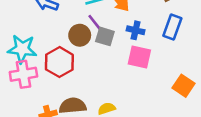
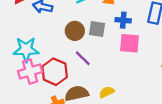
purple line: (95, 23) -> (83, 58), moved
red hexagon: (59, 62) -> (55, 72), moved

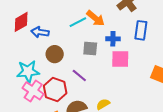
brown circle: (75, 31) -> (55, 54), moved
pink cross: (30, 72) -> (33, 91), turned -35

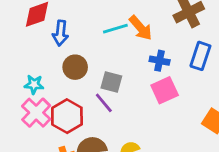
blue arrow: (40, 32) -> (60, 33), turned -102
gray square: (90, 48) -> (111, 82), moved
pink square: (120, 59) -> (165, 90), turned -36
cyan star: (28, 71) -> (34, 84), size x0.6

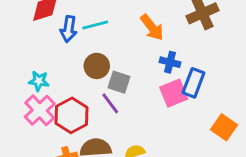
cyan line: (115, 29) -> (95, 25), moved
blue rectangle: (200, 56) -> (193, 83), moved
brown circle: (75, 67) -> (97, 66), moved

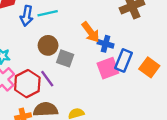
orange arrow: (152, 27) -> (91, 32), moved
purple line: (110, 103) -> (47, 79), moved
orange square: (224, 127) -> (149, 67), moved

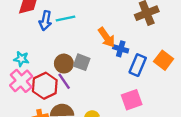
brown circle: (48, 45) -> (64, 64), moved
orange square: (149, 67) -> (164, 60), moved
pink square: (108, 68) -> (132, 100), moved

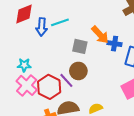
gray square: (82, 62) -> (80, 46), moved
brown circle: (64, 64) -> (78, 71), moved

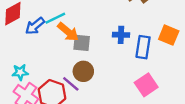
blue arrow: (42, 27) -> (35, 26), turned 54
orange arrow: (100, 35) -> (68, 32), moved

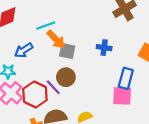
blue arrow: (35, 26) -> (24, 50), moved
blue rectangle: (143, 47) -> (126, 78), moved
pink square: (146, 85) -> (122, 96), turned 30

